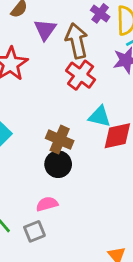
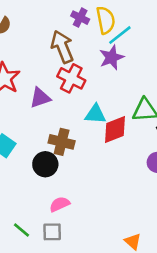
purple triangle: (45, 30) -> (40, 98), moved, turned 45
black circle: (58, 164) -> (45, 164), moved
gray square: (34, 231) -> (52, 232), turned 30

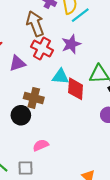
purple star: (112, 57) -> (71, 44), moved
red diamond: (115, 129) -> (76, 89), turned -65
pink semicircle: (60, 204) -> (41, 145), moved

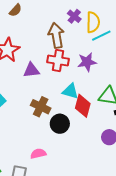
red cross: (42, 48) -> (58, 61), turned -30
black circle: (21, 115) -> (60, 124), moved

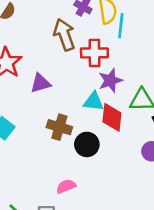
cyan line: (101, 36) -> (121, 26), turned -48
red cross: (58, 61) -> (94, 53), moved
purple star: (87, 62) -> (110, 81), moved

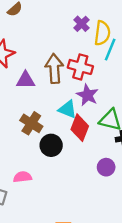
brown arrow: (64, 35) -> (54, 69), moved
purple star: (110, 81) -> (87, 95), turned 30

